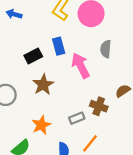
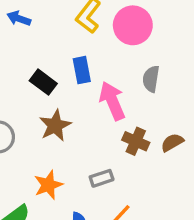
black rectangle: (33, 56) -> (43, 82), turned 60
brown cross: (99, 106) -> (136, 141), moved

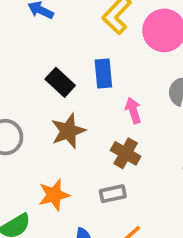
pink arrow: (112, 101) -> (133, 110), size x0.6
brown cross: (136, 141) -> (126, 153), moved

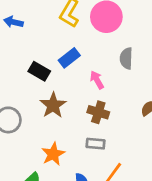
blue rectangle: (103, 73) -> (69, 58), turned 70
gray rectangle: (113, 194) -> (96, 144), turned 30

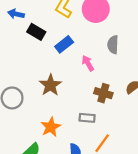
black rectangle: (39, 71) -> (36, 32), moved
brown cross: (98, 112) -> (103, 93), moved

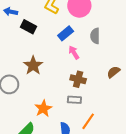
blue rectangle: (64, 44) -> (66, 33), moved
brown star: (50, 85) -> (33, 65), moved
brown cross: (103, 93) -> (78, 79), moved

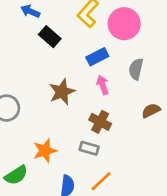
brown star: (33, 65) -> (62, 92), moved
brown semicircle: (113, 72) -> (151, 111), moved

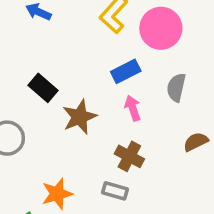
black rectangle: (50, 37) -> (43, 88), moved

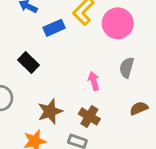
blue rectangle: (126, 71) -> (54, 28), moved
brown star: (80, 117) -> (50, 111), moved

